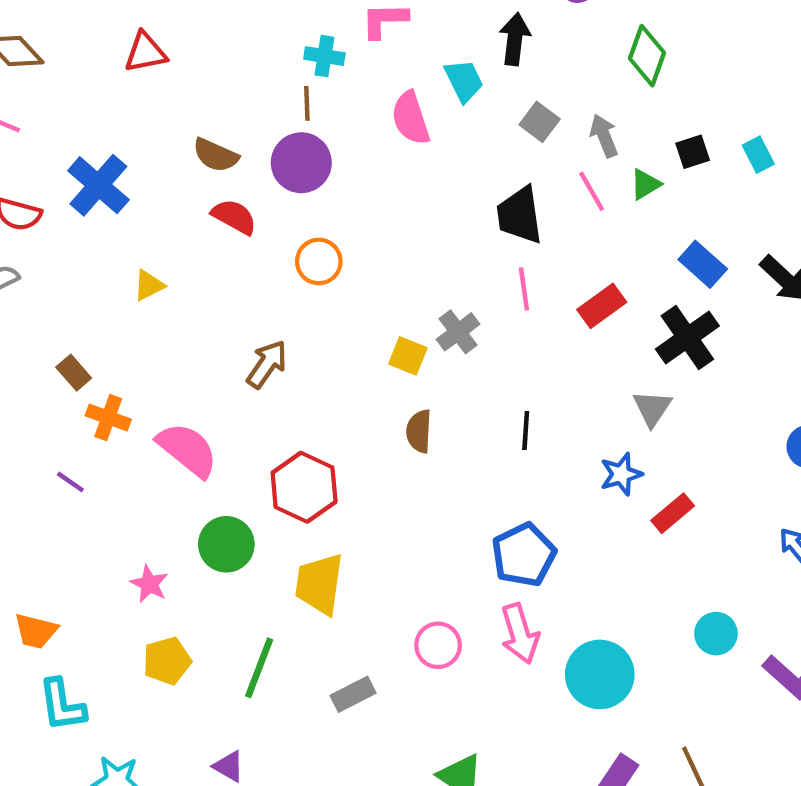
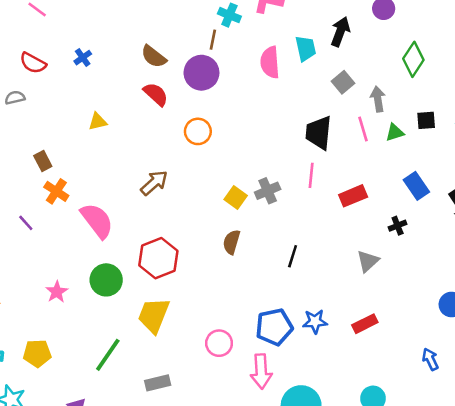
blue cross: (98, 185) -> (83, 58), size x0.5
black cross: (687, 338) -> (398, 226), size x0.5
blue star: (621, 474) -> (315, 321), moved
pink circle: (438, 645) -> (219, 343), moved
yellow pentagon: (167, 661) -> (37, 353), moved

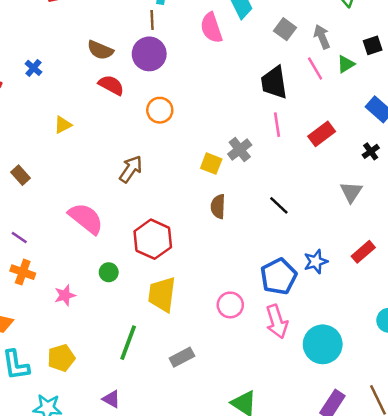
orange cross: (56, 191) -> (23, 272), moved
black line: (293, 256) -> (279, 205), turned -50
green circle: (106, 280) -> (109, 272), size x0.6
pink star: (57, 292) -> (65, 295), turned 30

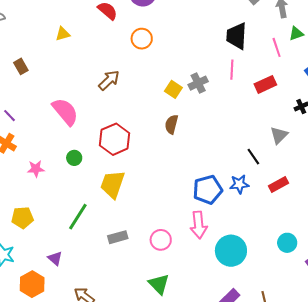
pink line: (315, 68) -> (277, 47), moved
black line: (279, 205) -> (253, 157), moved
pink circle: (230, 305) -> (161, 240), moved

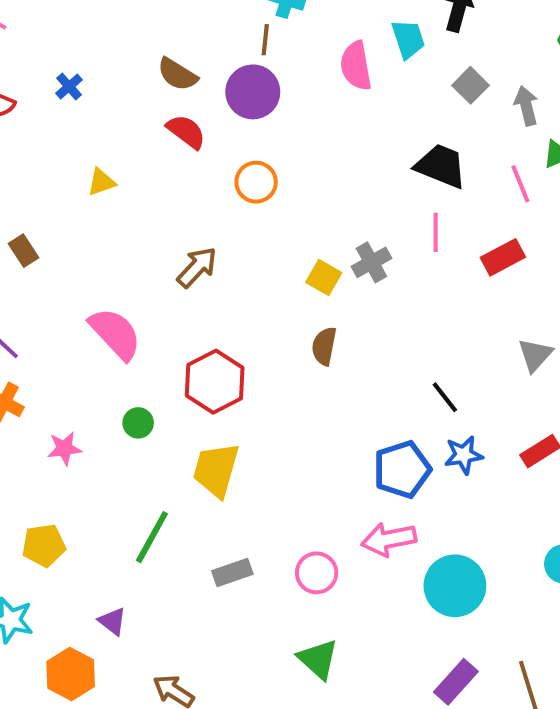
black trapezoid: (237, 36) -> (441, 166), turned 112
black line: (253, 157) -> (445, 397), moved
pink arrow: (199, 225) -> (389, 539), turned 88

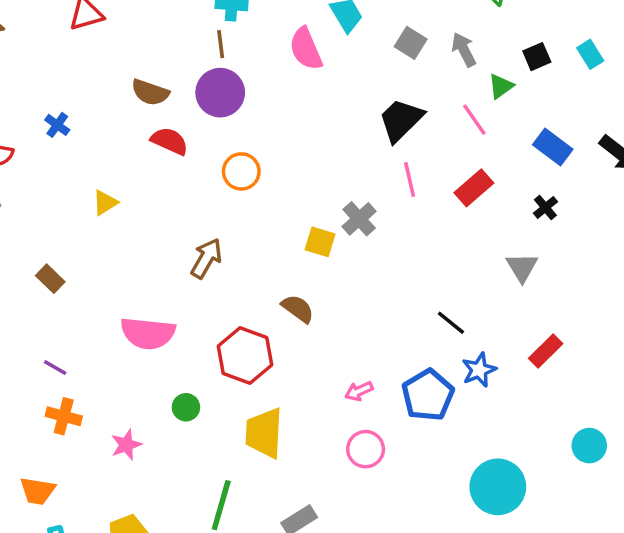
black trapezoid: (441, 166) -> (401, 120), turned -54
pink semicircle: (115, 334) -> (148, 333), turned 152
brown semicircle: (324, 346) -> (298, 309), moved, turned 128
pink arrow: (389, 539) -> (359, 391), moved, size x0.6
pink circle: (317, 573) -> (366, 449), moved

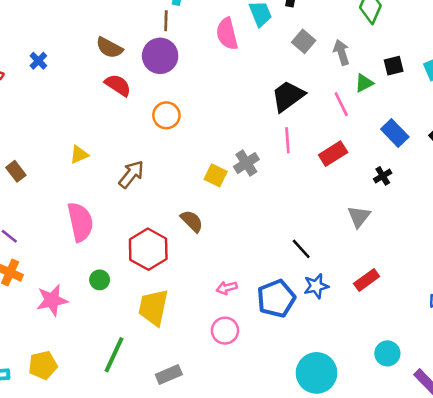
yellow triangle: (105, 203) -> (79, 155), moved
pink semicircle: (148, 333) -> (80, 222), turned -117
pink star: (126, 445) -> (52, 300), size x1.4

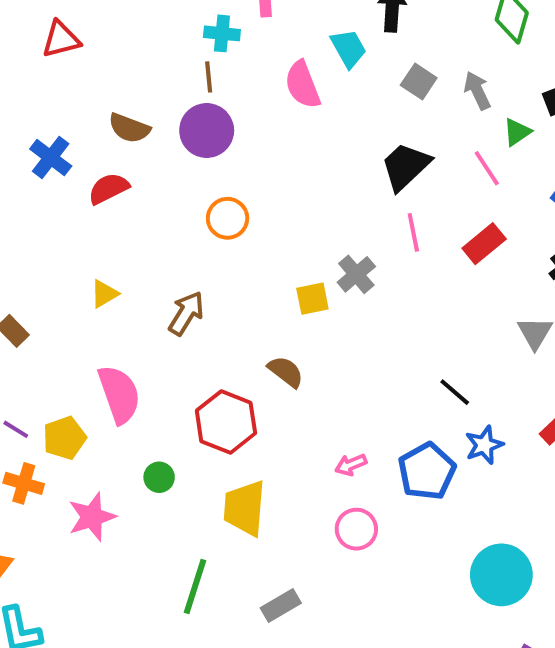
blue cross: (38, 61) -> (51, 157), moved, size x1.5
red semicircle: (118, 85) -> (109, 188), moved, turned -52
yellow square: (216, 175) -> (312, 299), turned -30
yellow pentagon: (43, 365) -> (64, 438), moved

